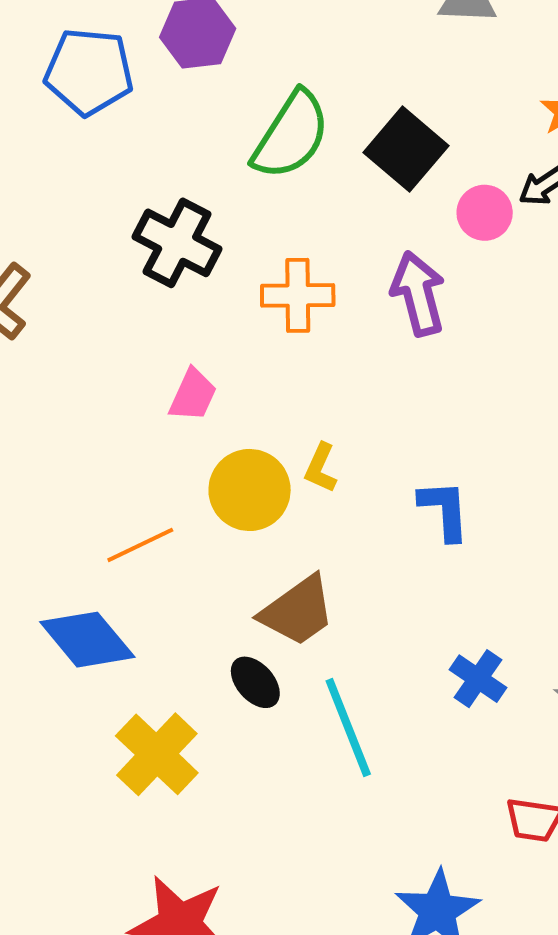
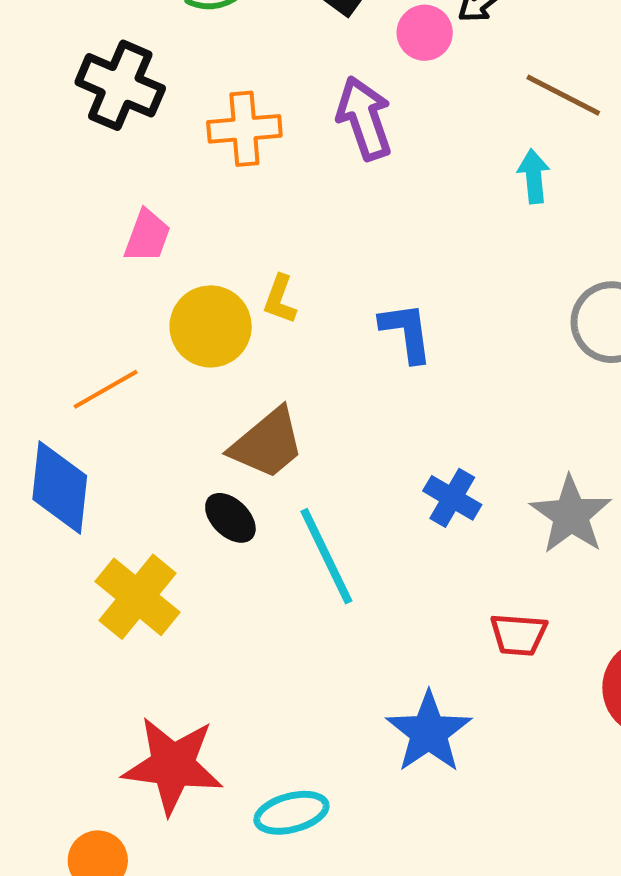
blue diamond: (87, 640) -> (60, 487), turned 50

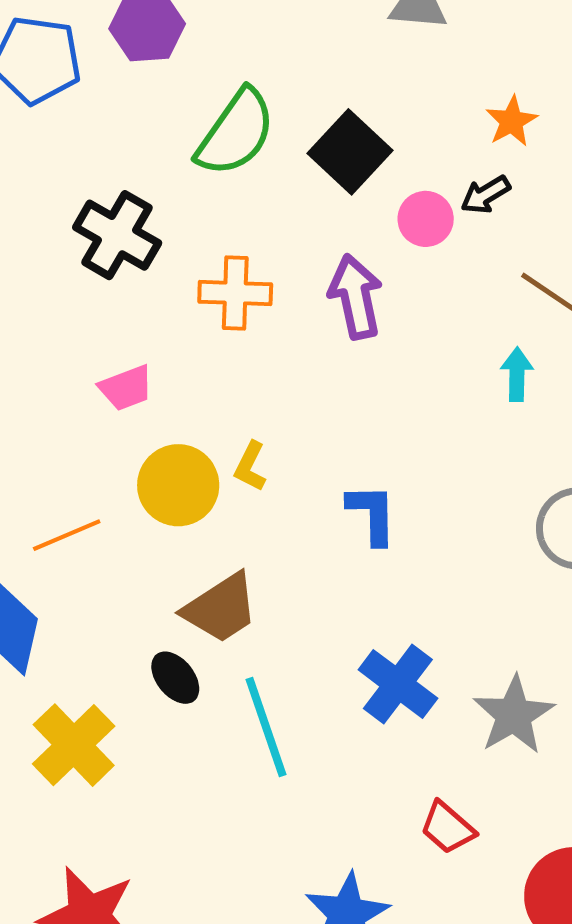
pink trapezoid: (147, 236) -> (126, 388), turned 42
blue cross: (452, 498) -> (398, 684), size x1.4
red trapezoid: (518, 635) -> (447, 828), turned 30

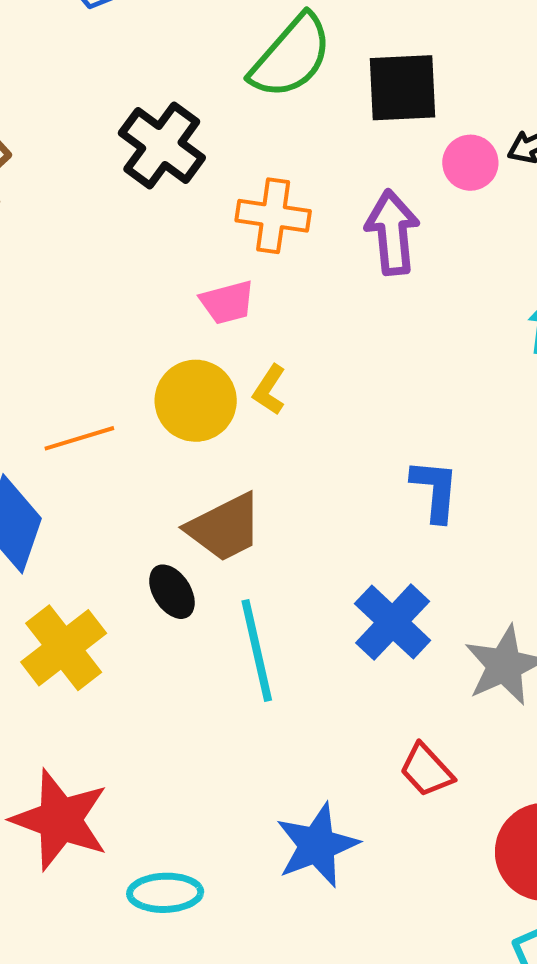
black square: (350, 152) -> (402, 88), turned 38
pink trapezoid: (126, 388) -> (227, 302), moved
blue L-shape: (372, 514) -> (435, 490), moved

